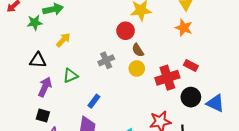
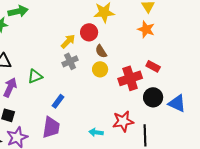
yellow arrow: (63, 40) -> (68, 41), moved

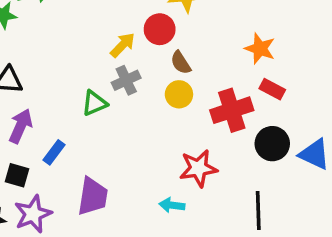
orange star: (146, 29) -> (260, 49), moved
green triangle: (35, 76) -> (94, 103), moved
blue rectangle: (58, 101) -> (54, 152), moved
red star: (123, 121) -> (198, 168), moved

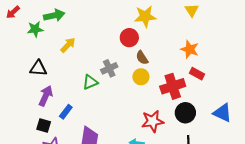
yellow arrow: (123, 45) -> (68, 45), moved
black circle: (272, 144) -> (185, 113), moved

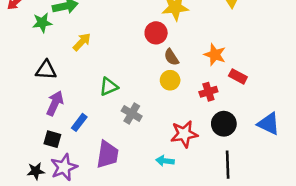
orange star: (190, 49) -> (215, 55), moved
gray cross: (109, 68) -> (132, 113), moved, turned -35
red cross: (173, 86) -> (208, 92), size x0.6

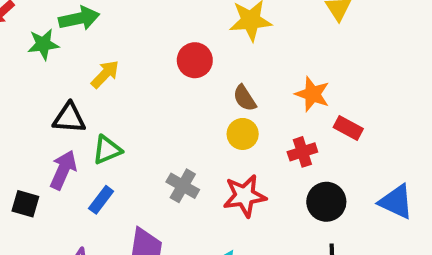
red circle: (156, 33) -> (195, 60), moved
black triangle: (46, 70) -> (69, 118), moved
green triangle: (109, 87) -> (107, 150), moved
red star: (184, 134) -> (245, 196), moved
black square: (52, 139) -> (25, 204), moved

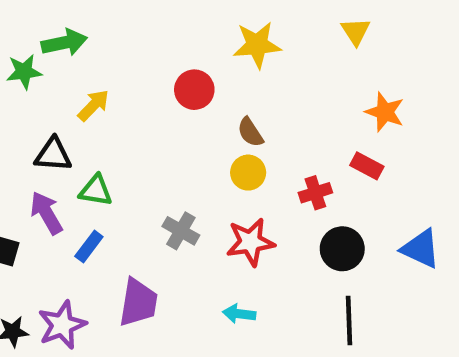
orange star: (312, 94) -> (385, 112), moved
green triangle: (107, 150) -> (96, 190), turned 32
purple arrow: (63, 170) -> (46, 213), turned -54

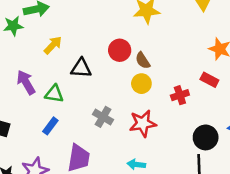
red circle: (194, 90) -> (120, 50), moved
black triangle: (53, 155) -> (81, 68), moved
purple arrow: (46, 213) -> (26, 82), moved
black circle: (342, 249) -> (206, 137), moved

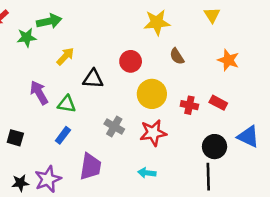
brown semicircle: (143, 60) -> (177, 56), moved
red rectangle: (209, 80) -> (218, 103), moved
yellow circle: (141, 84) -> (152, 94), size x1.5
red cross: (180, 95) -> (189, 105), turned 30

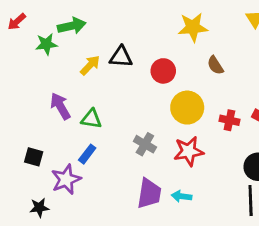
black triangle: (93, 79) -> (121, 57), moved
purple trapezoid: (90, 167) -> (149, 193), moved
purple star: (48, 179) -> (66, 179), moved

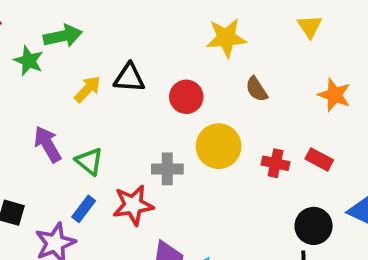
green star: (46, 44) -> (29, 61), turned 30
green triangle: (91, 119) -> (89, 161), turned 30
gray cross: (145, 144) -> (167, 169), moved, turned -30
red star: (189, 151) -> (133, 205), moved

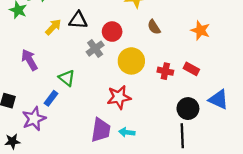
green triangle: (89, 161) -> (67, 78), moved
gray cross: (167, 169) -> (95, 49), moved, turned -36
red star: (133, 205) -> (119, 97), moved

